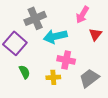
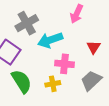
red triangle: (95, 34) -> (94, 47), moved
green semicircle: (25, 72) -> (22, 81), size x1.6

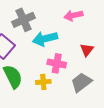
pink arrow: (77, 14) -> (73, 15), turned 48

